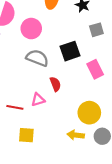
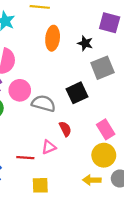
pink circle: (31, 29) -> (20, 90), moved
gray square: (96, 30) -> (102, 68), size x1.5
pink rectangle: (95, 69) -> (106, 129), moved

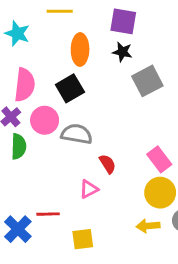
purple square: (110, 23) -> (123, 21), moved
black square: (77, 93) -> (70, 88), moved
red line: (25, 158) -> (48, 214), moved

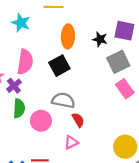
purple square: (123, 21) -> (124, 31), moved
pink circle: (45, 120) -> (41, 121), moved
pink rectangle: (159, 159) -> (125, 89), moved
red semicircle: (108, 164) -> (78, 120), moved

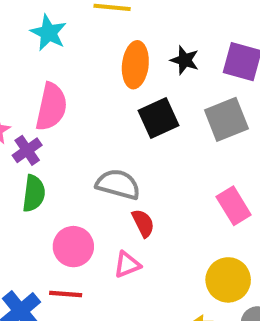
black star: (100, 39) -> (185, 60), moved
black square: (59, 66) -> (158, 118), moved
pink rectangle: (125, 89) -> (234, 206), moved
pink circle: (41, 121) -> (73, 247), moved

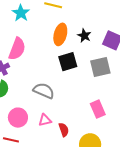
red semicircle: (143, 223) -> (64, 130), moved
pink triangle: (127, 265) -> (45, 120), moved

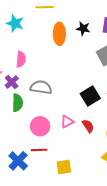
pink semicircle: (17, 49) -> (21, 59), size x0.7
black square: (68, 62) -> (90, 96), moved
gray semicircle: (44, 91) -> (41, 87), moved

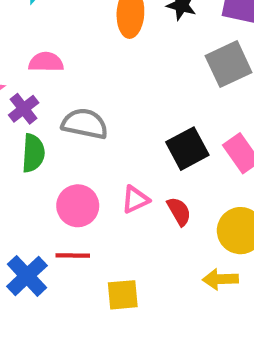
pink semicircle: (21, 59) -> (46, 62), turned -98

